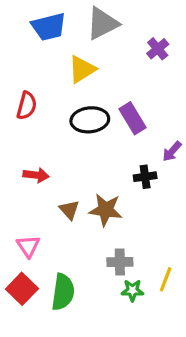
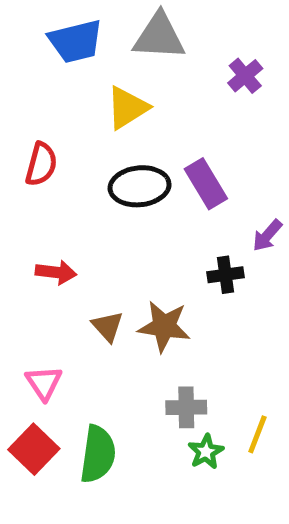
gray triangle: (102, 24) -> (159, 36), turned 30
green star: (132, 290) -> (206, 452), turned -30

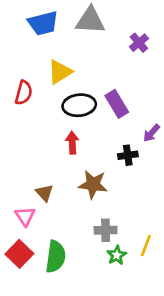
yellow triangle: (127, 108) -> (60, 72), moved
red arrow: (56, 272) -> (72, 143), moved, turned -100
brown triangle: (108, 326) -> (44, 193), moved

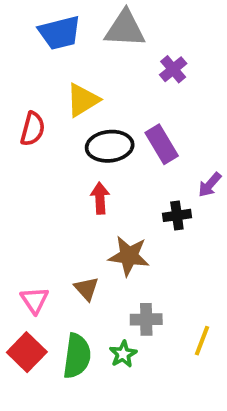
purple cross: (139, 43) -> (173, 69), moved
brown triangle: (44, 193) -> (87, 289), moved
green star: (117, 255) -> (123, 354), moved

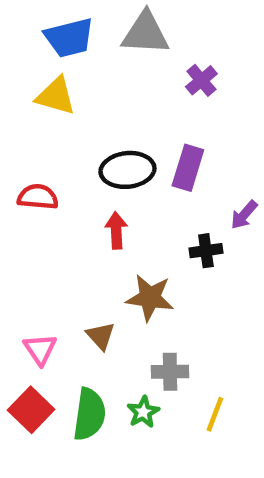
yellow triangle: (83, 100) -> (56, 96), moved, turned 48
red semicircle: (33, 129) -> (38, 197), moved, turned -100
purple rectangle: (162, 144) -> (188, 168), turned 48
yellow line: (202, 341) -> (215, 414), moved

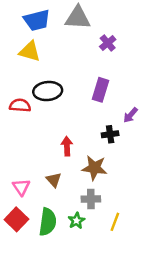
black ellipse: (127, 170) -> (48, 91), moved
red arrow: (116, 230) -> (67, 146), moved
brown star: (150, 298) -> (94, 168), moved

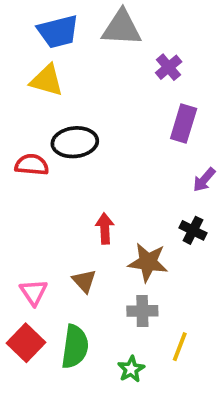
purple rectangle: (100, 90) -> (184, 123), moved
black cross: (110, 134) -> (193, 230), moved, turned 35
green star: (76, 221) -> (131, 369), moved

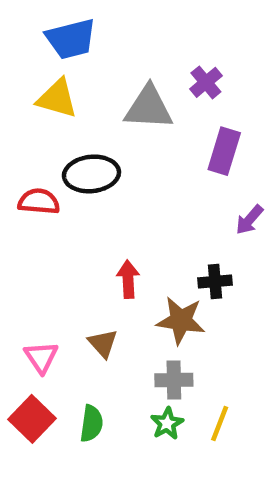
gray triangle: (122, 28) -> (149, 108), moved
black cross: (193, 230) -> (215, 282), moved, turned -32
green semicircle: (75, 347) -> (91, 423), size x0.7
green star: (131, 369) -> (167, 423), moved

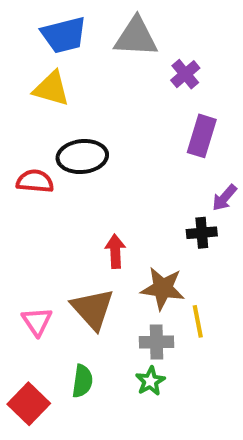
gray triangle: (149, 108) -> (136, 37), moved
black cross: (215, 282) -> (202, 233), moved
brown triangle: (103, 343) -> (93, 309), size x1.6
red square: (32, 419) -> (29, 404), moved
yellow line: (220, 423) -> (198, 321), moved, turned -32

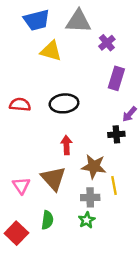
yellow triangle: (51, 89) -> (51, 51), moved
black ellipse: (82, 157) -> (64, 103), moved

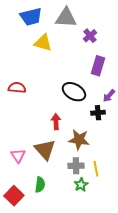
black ellipse: (64, 103) -> (74, 92), moved, turned 35
yellow line: (114, 186) -> (96, 169), moved
green star: (87, 220) -> (81, 185), moved

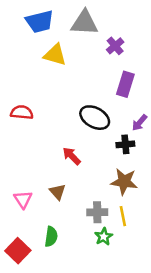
red arrow: (56, 122) -> (72, 156), turned -42
brown star: (79, 140) -> (124, 182), moved
brown triangle: (45, 150) -> (58, 192), size x0.6

